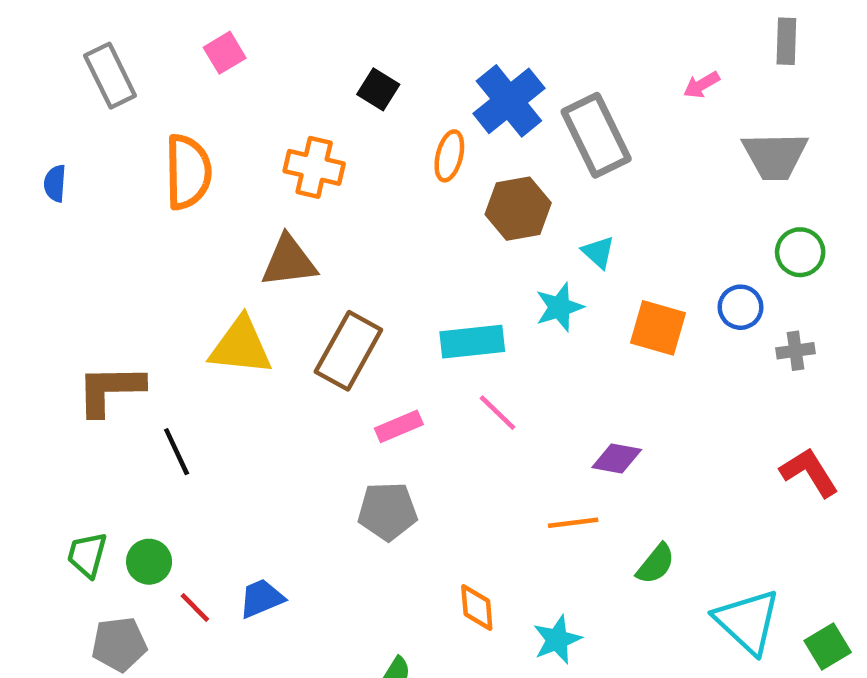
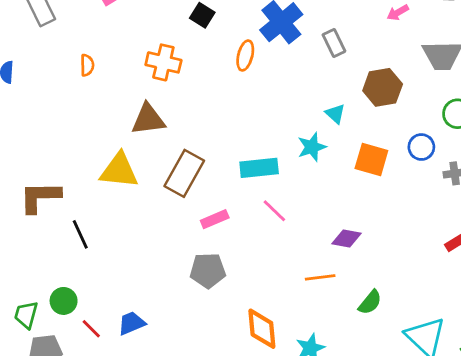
gray rectangle: (596, 135) -> (334, 43), size x0.6
orange semicircle: (188, 172) -> (87, 65), size x0.5
brown hexagon: (518, 209) -> (383, 87), moved
green trapezoid: (87, 555) -> (26, 315), moved
orange diamond: (477, 608) -> (262, 329), size x1.4

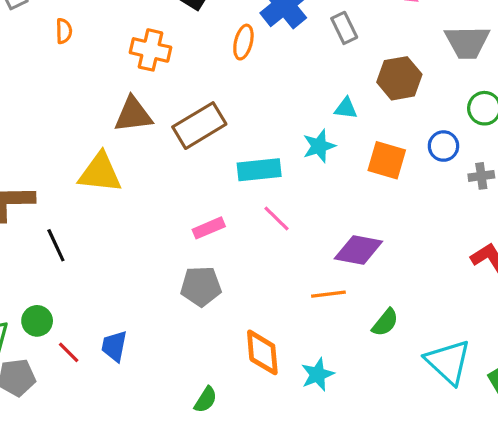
orange semicircle: (87, 65) -> (64, 31), moved
cyan triangle: (335, 114) -> (346, 108), turned -35
brown rectangle: (184, 173) -> (199, 126), moved, turned 30
purple diamond: (346, 239) -> (358, 250), size x1.4
blue trapezoid: (132, 323) -> (114, 346), turned -56

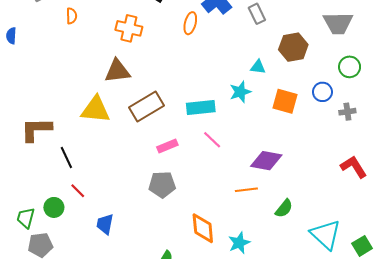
brown rectangle: (199, 126) -> (147, 106), moved
red line: (69, 352) -> (78, 191), moved

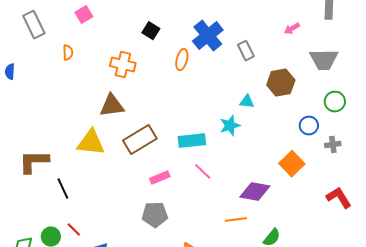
orange square: (285, 101) -> (292, 164), moved, turned 30
red line: (78, 191) -> (74, 230), moved

